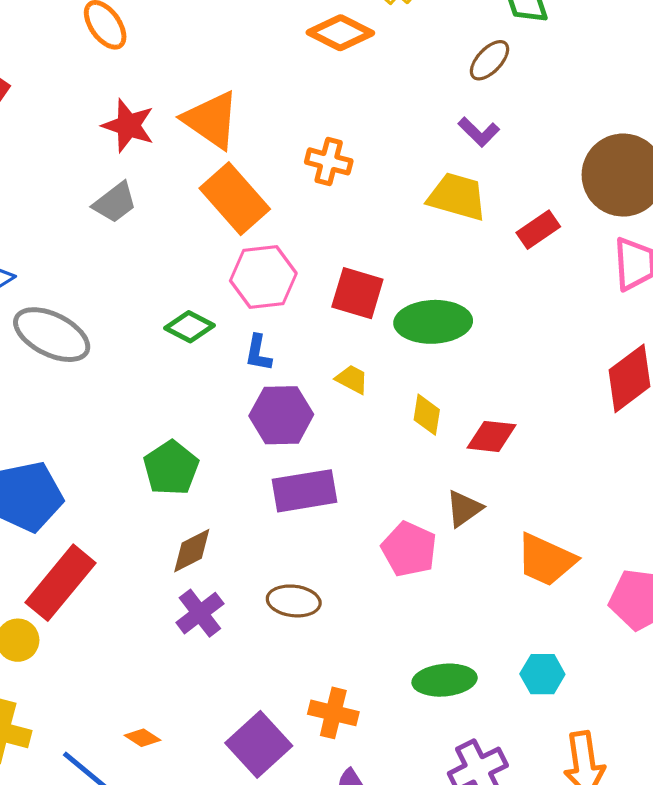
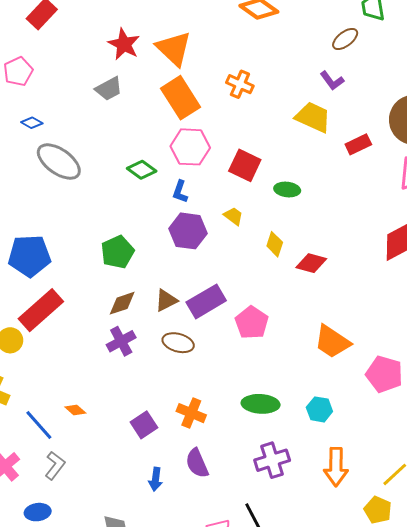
green ellipse: (433, 322) -> (287, 190), size x0.6
purple rectangle: (305, 491) -> (206, 301), moved, turned -30
brown triangle: (464, 509) -> (166, 300), moved
purple square: (259, 744) -> (144, 425), size x0.7

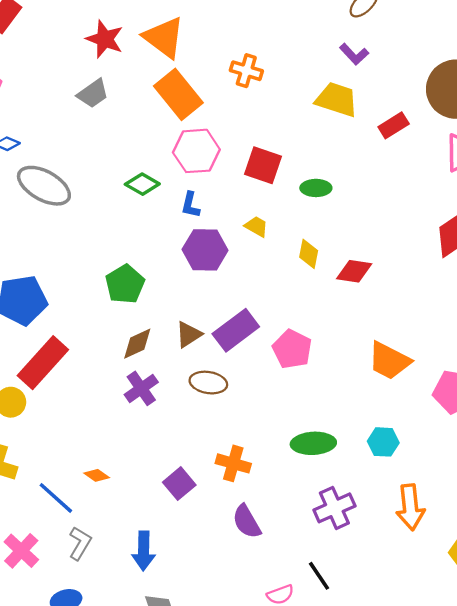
blue arrow: (156, 479) -> (144, 551), moved, size x1.4

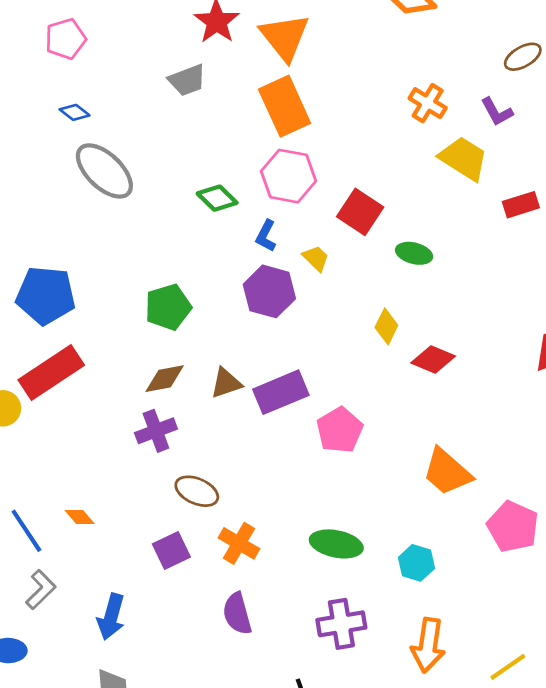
orange cross: (246, 71) -> (428, 103), moved
yellow trapezoid: (256, 226) -> (316, 258), moved
brown ellipse: (208, 383) -> (197, 491), moved

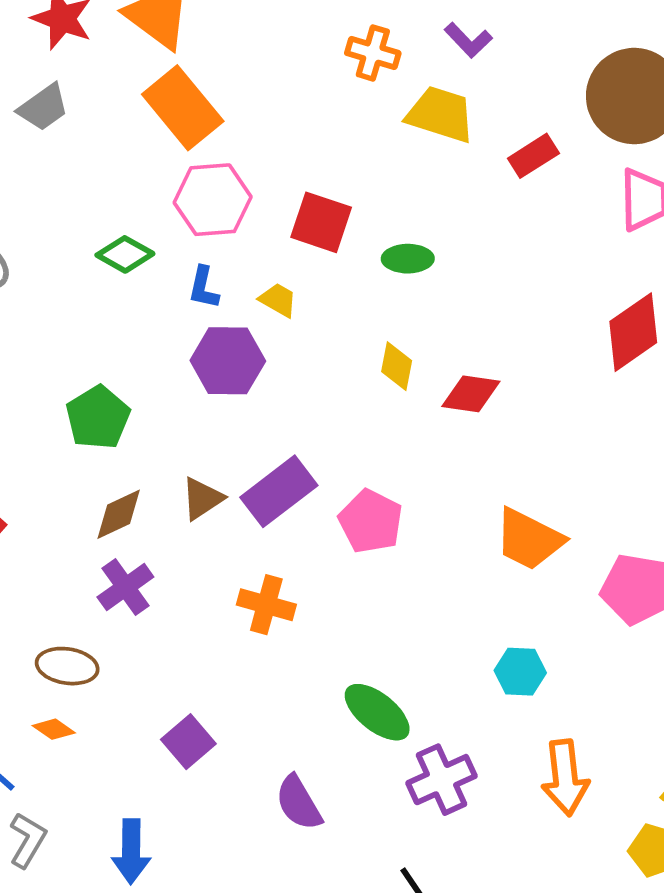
brown ellipse: (197, 491) -> (67, 666), moved
orange cross: (239, 543) -> (266, 605), moved
green ellipse: (336, 544) -> (377, 712), moved, turned 42

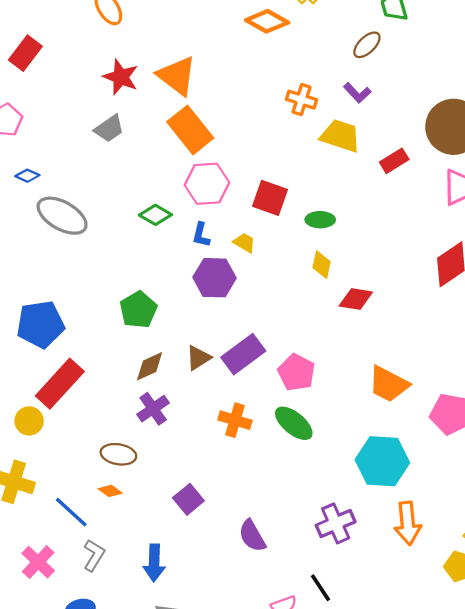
yellow diamond: (397, 366) -> (322, 265), moved
cyan hexagon: (520, 672) -> (382, 461), size x1.8
green ellipse: (377, 712) -> (294, 423), moved

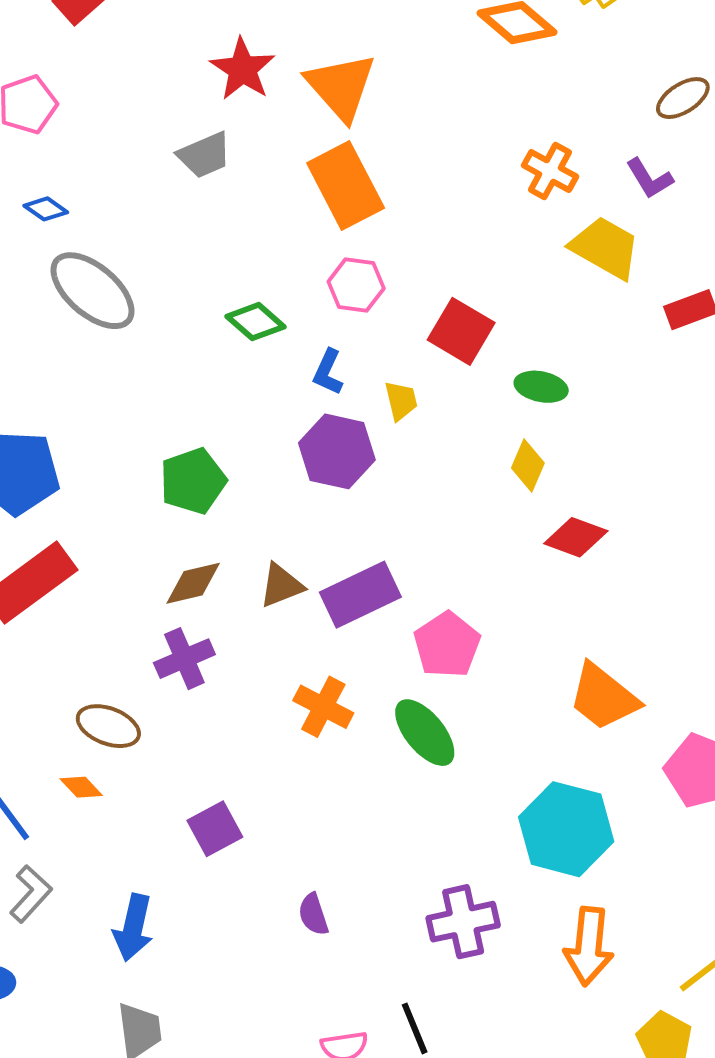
pink hexagon: (207, 184) -> (356, 285), size x0.7
yellow trapezoid: (244, 243) -> (401, 401), turned 35
purple semicircle: (252, 536) -> (313, 914), size x0.7

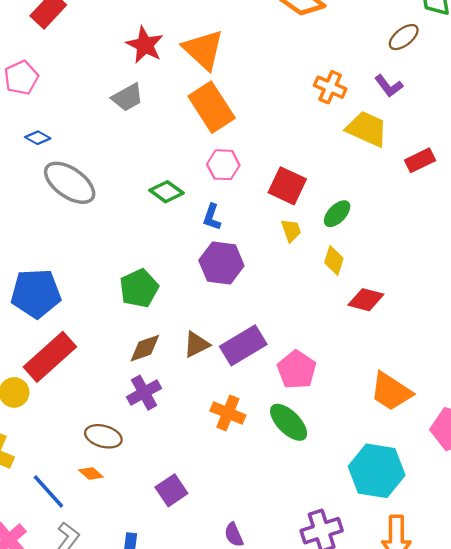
green ellipse: (541, 387) -> (337, 214), turned -52
yellow trapezoid: (401, 401) -> (291, 230), moved

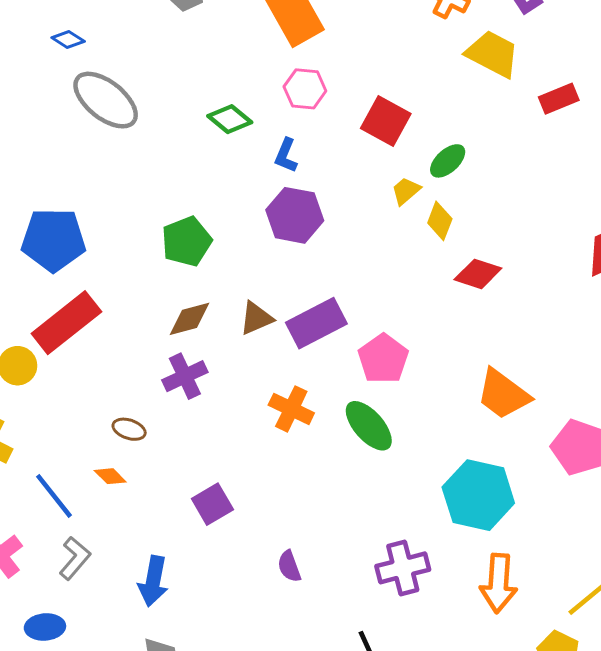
yellow trapezoid: (291, 230) -> (406, 191), moved, turned -115
brown ellipse: (103, 436) -> (129, 429), size x0.7

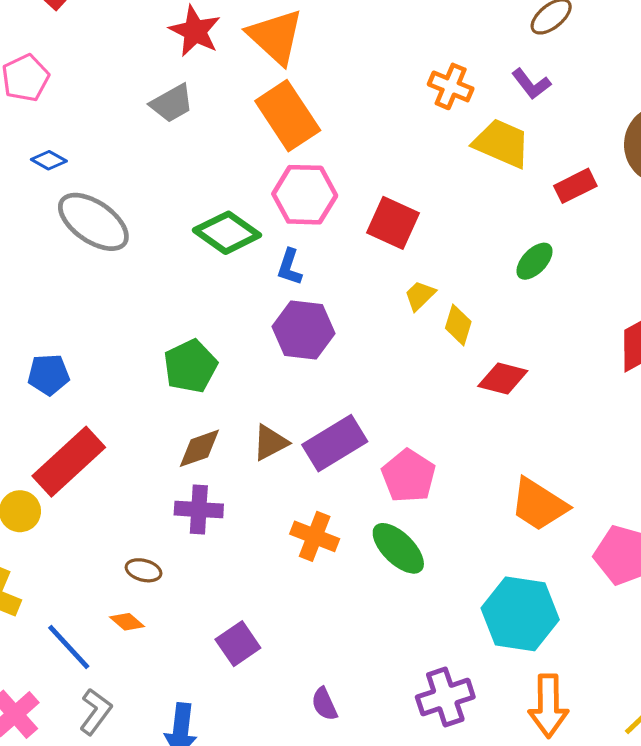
pink hexagon: (305, 89) -> (305, 195), size x1.4
green diamond: (230, 119) -> (227, 233), size x1.4
green ellipse: (448, 161) -> (534, 261), moved
blue pentagon: (53, 240) -> (49, 375), size x0.6
purple cross: (185, 376) -> (199, 510), turned 33

